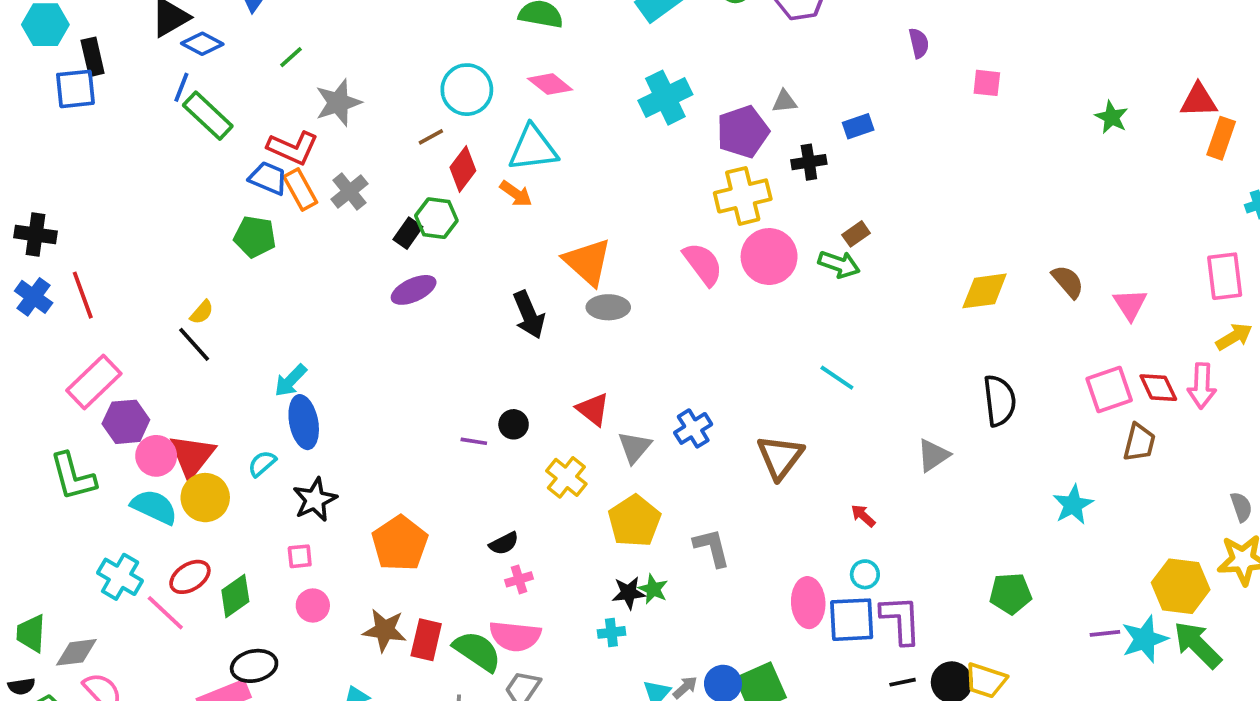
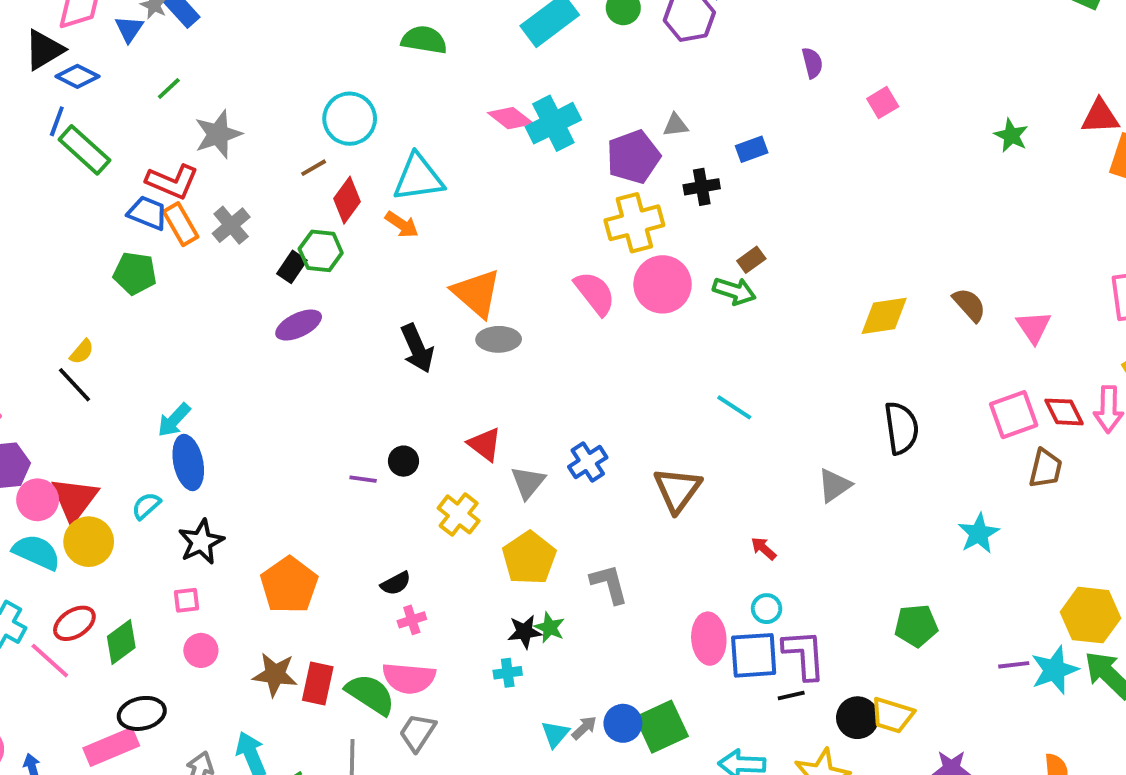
pink square: (987, 83) -> (883, 103), turned -36
pink diamond: (550, 84) -> (511, 118), moved
black line: (903, 682) -> (791, 695), moved

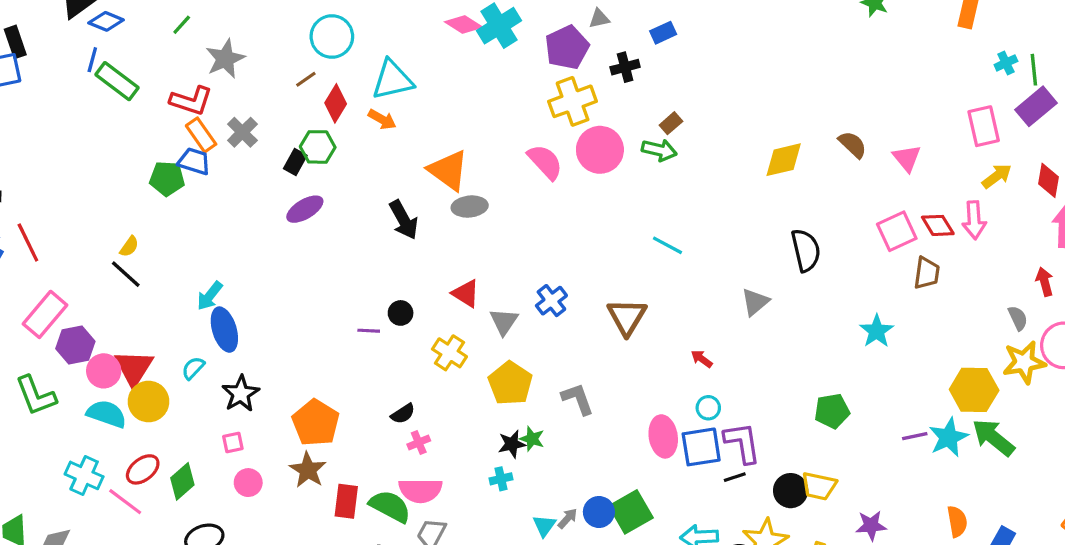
blue trapezoid: (147, 213) -> (194, 161), moved
brown star: (275, 674) -> (308, 470), moved, turned 30

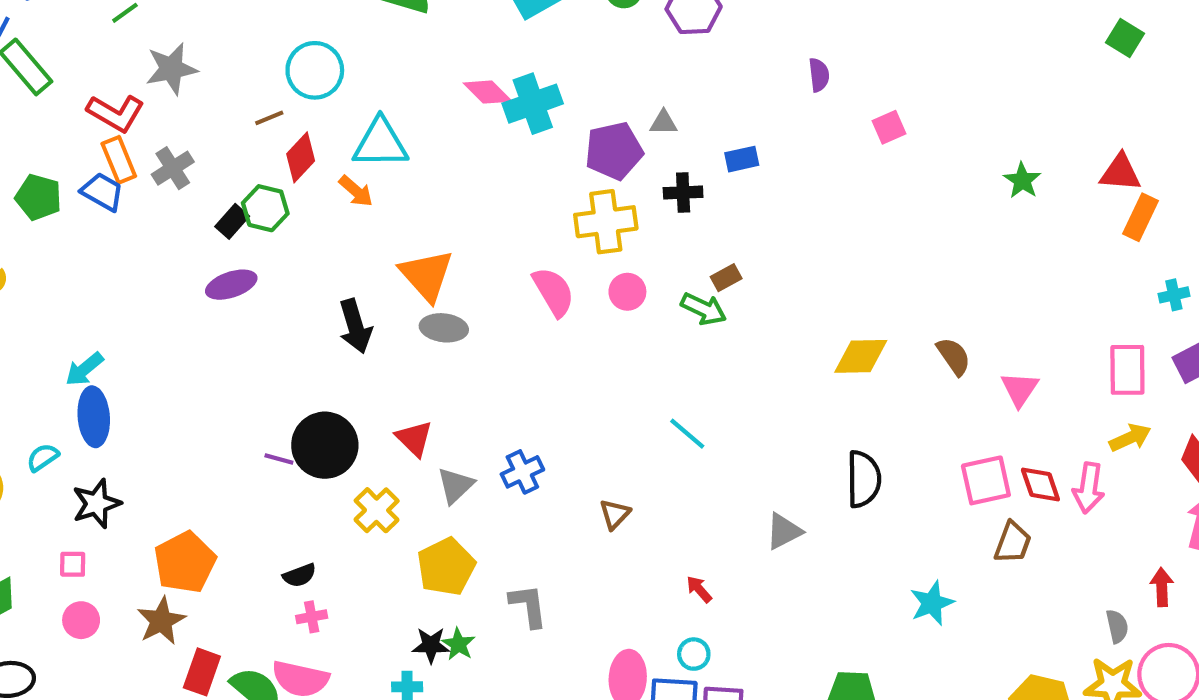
pink circle: (600, 150) -> (627, 292), size x0.6
green pentagon: (167, 178) -> (38, 197), moved
black circle: (401, 313) -> (325, 445), size x2.0
brown triangle: (627, 317) -> (615, 514), size x0.6

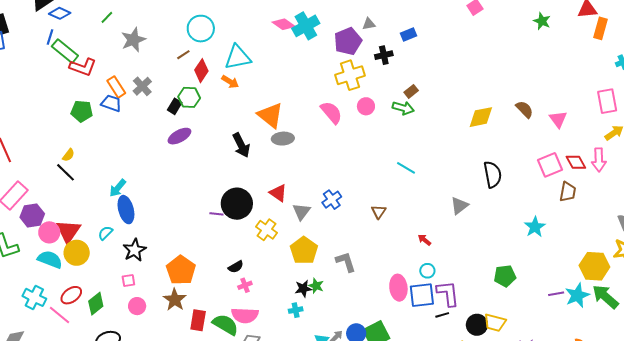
red L-shape: (116, 113) -> (83, 67), moved

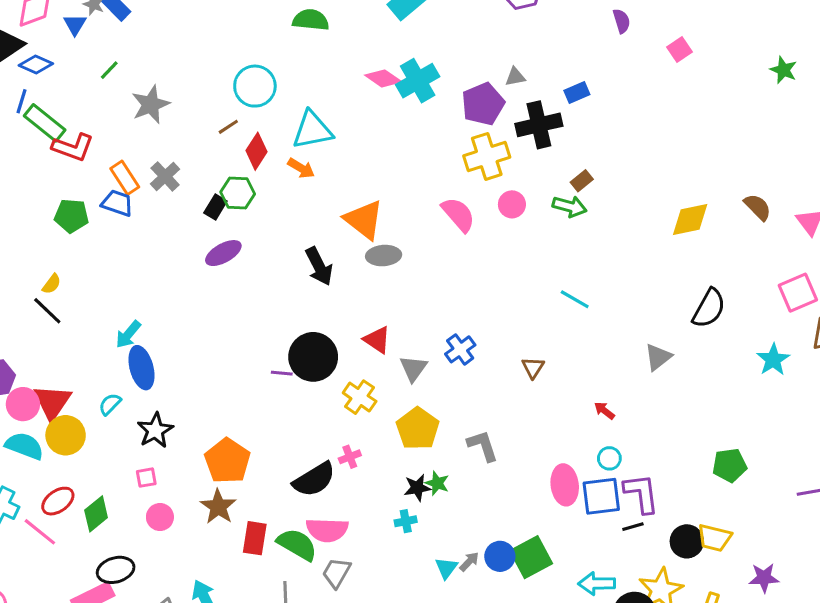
black cross: (384, 55) -> (539, 125), size x1.6
black semicircle: (493, 174) -> (709, 308), turned 40
cyan star: (535, 227) -> (773, 360), moved
black semicircle: (236, 267) -> (314, 480), moved, size x1.8
pink cross: (245, 285) -> (350, 457), moved

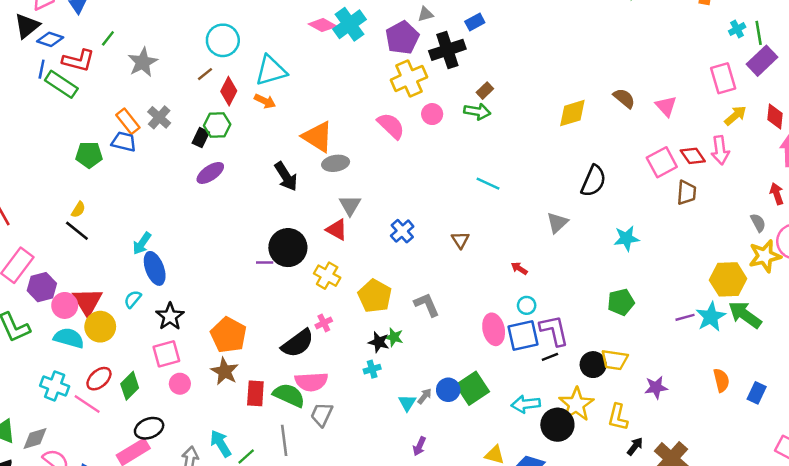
red L-shape: (73, 147) -> (78, 61), moved
cyan star: (773, 360) -> (626, 238), moved, turned 30
gray triangle: (413, 368) -> (350, 205), moved
pink square: (146, 478) -> (166, 354), size x1.6
black star: (417, 488) -> (379, 342), turned 30

